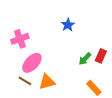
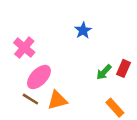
pink cross: (20, 39) -> (24, 48), turned -30

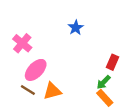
green arrow: (104, 72) -> (104, 82), moved

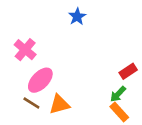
blue star: (76, 28) -> (77, 17), moved
red rectangle: (112, 62) -> (128, 71), turned 32

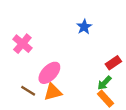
blue star: (77, 17) -> (84, 27), moved
pink ellipse: (40, 80) -> (49, 73), moved

